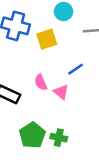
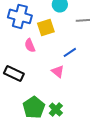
pink semicircle: (41, 82) -> (30, 45), moved
green cross: (59, 138) -> (56, 109), turned 32

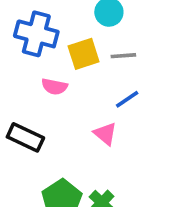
gray line: (83, 20) -> (123, 56), moved
pink semicircle: (30, 45) -> (54, 87), turned -56

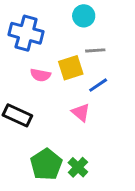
yellow square: (84, 54) -> (71, 68), moved

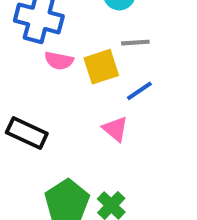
pink semicircle: (40, 75) -> (59, 61), moved

